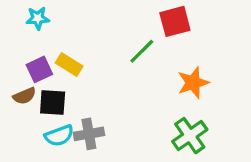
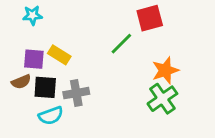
purple square: (39, 69) -> (34, 59), turned 30
gray cross: (89, 134) -> (76, 93), moved
green cross: (190, 136) -> (162, 99), moved

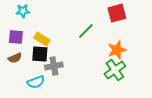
red square: (150, 18) -> (117, 13), moved
purple square: (34, 59) -> (16, 37), moved
black square: (45, 87) -> (40, 54), moved

